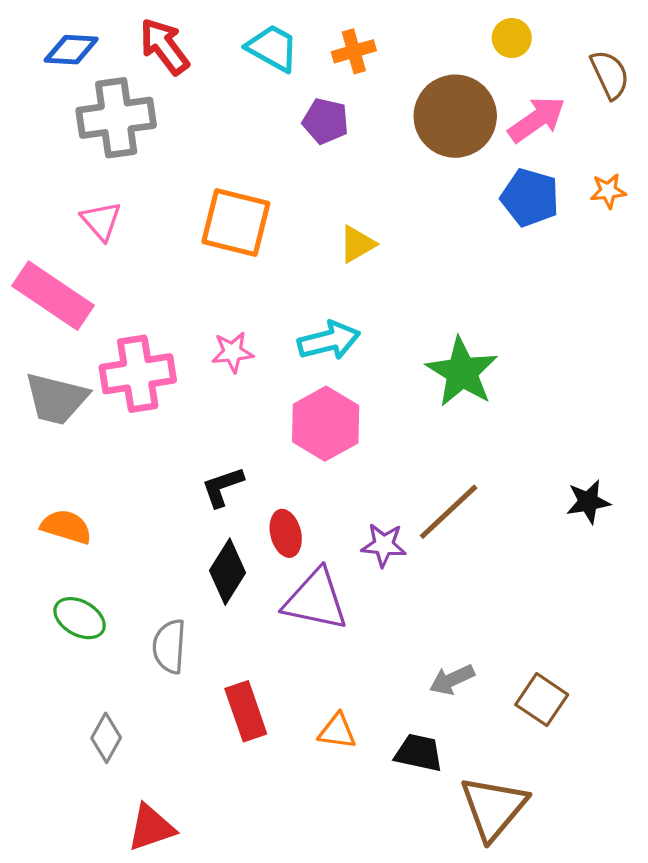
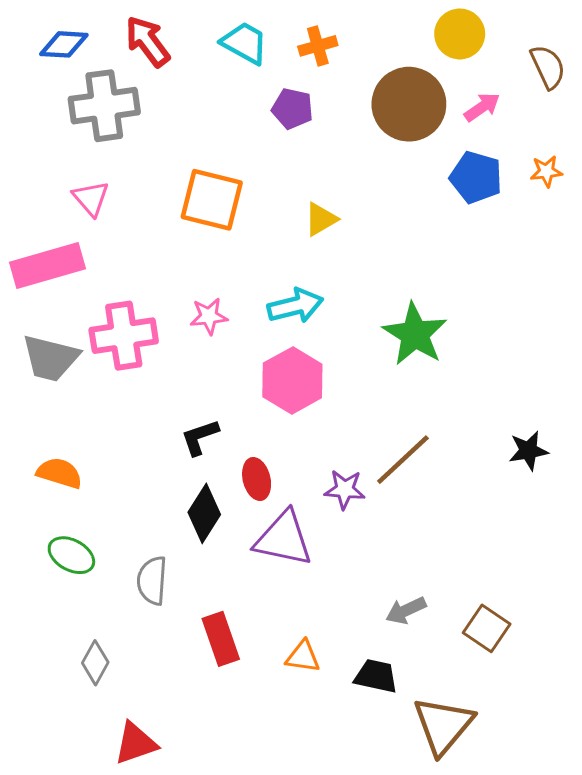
yellow circle: (512, 38) -> (460, 34), size x1.4
pink arrow: (537, 119) -> (482, 107), size x0.7
pink rectangle: (53, 296) -> (48, 265), turned -50

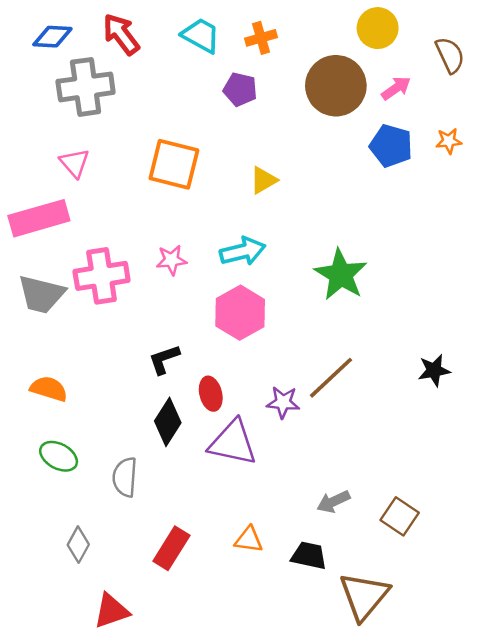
red rectangle: (221, 639) -> (171, 548), moved, turned 51

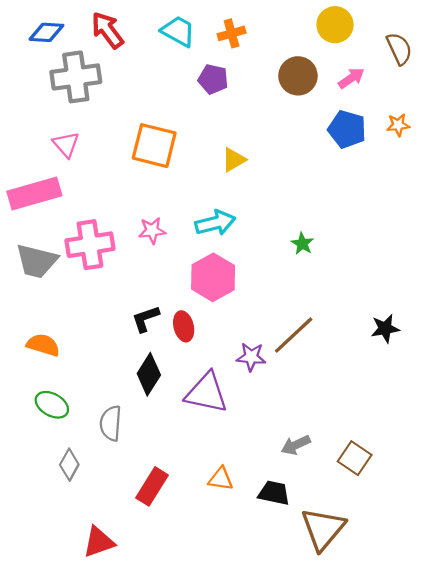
brown circle: (336, 86) -> (298, 76), size x0.7
green star: (341, 275) -> (302, 244), size x0.5
red ellipse: (211, 394) -> (184, 326), moved
gray diamond: (78, 545) -> (69, 465), moved

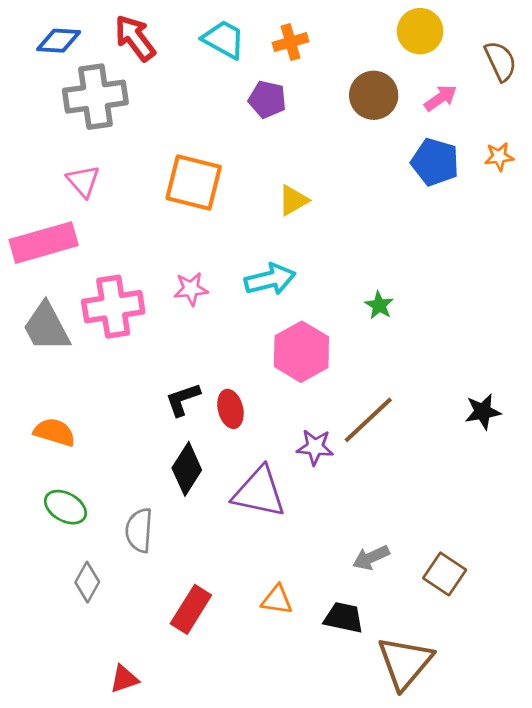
gray trapezoid: (37, 261) -> (46, 327), turned 48
pink hexagon: (213, 277) -> (301, 352), moved
red triangle: (99, 542) -> (124, 679), size x0.7

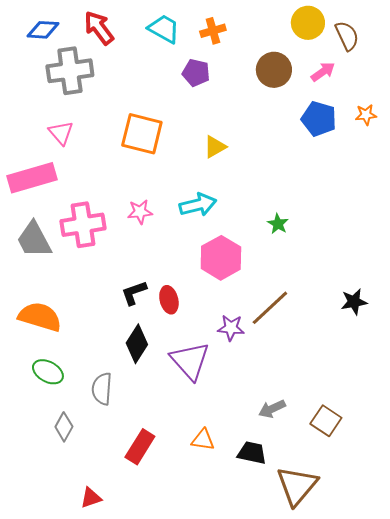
brown semicircle: (501, 61) -> (347, 36), moved
orange semicircle: (55, 432) -> (40, 317), size x1.4
purple triangle: (259, 492) -> (190, 361), turned 36

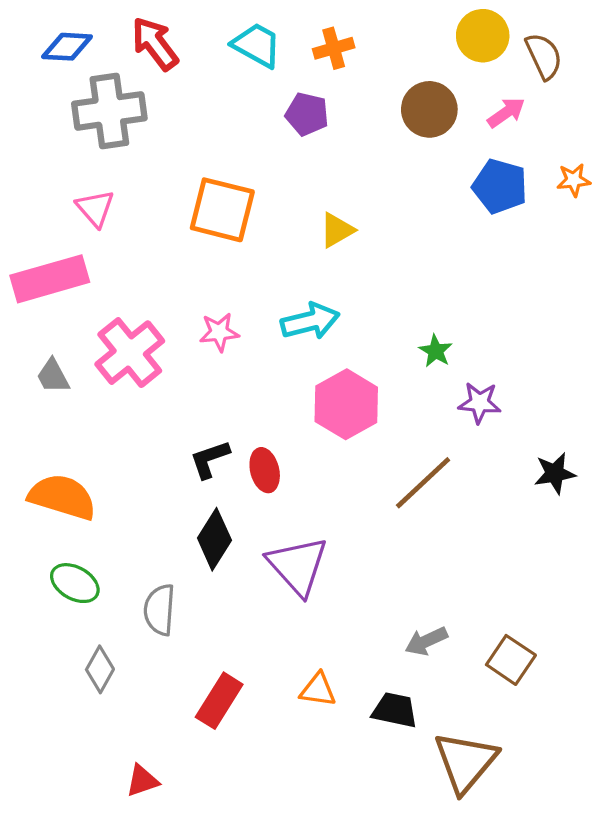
pink cross: (83, 225) -> (130, 353), turned -30
gray trapezoid: (34, 240) -> (53, 376), size x0.6
purple star: (231, 328) -> (480, 403), moved

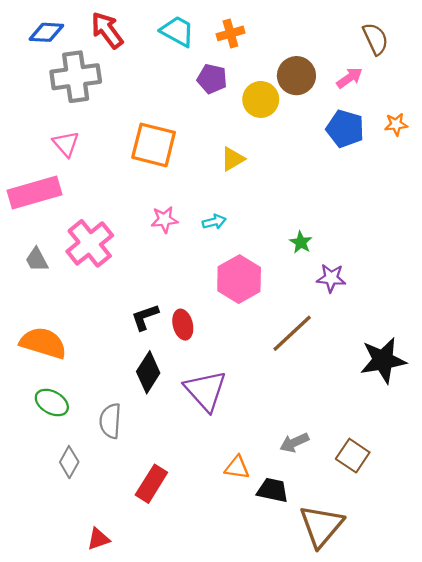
yellow circle: (483, 36) -> (261, 99), moved
cyan arrow: (310, 321) -> (214, 222), size x0.6
pink star: (219, 332) -> (164, 220), moved
black star: (555, 473) -> (383, 360), moved, size x1.6
orange triangle: (318, 690) -> (237, 467), moved

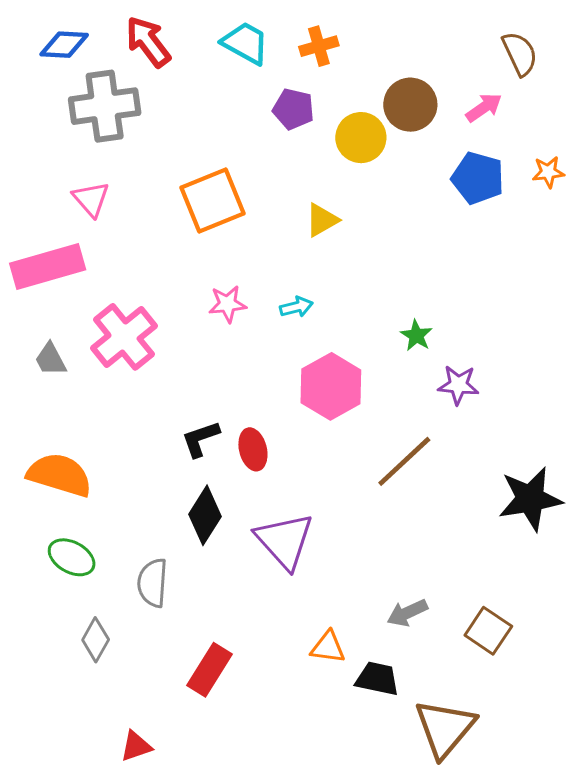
orange square: (154, 145) -> (212, 201), turned -36

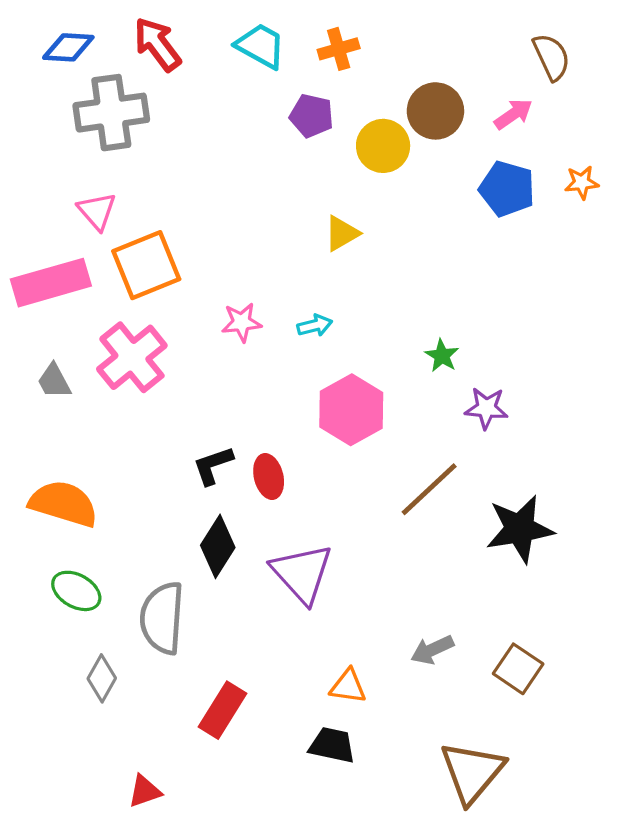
orange square: (212, 201) -> (146, 265), moved
black star: (530, 499) -> (520, 529), moved
gray semicircle: (153, 583) -> (162, 618), size x1.4
black trapezoid: (377, 679) -> (332, 745), moved

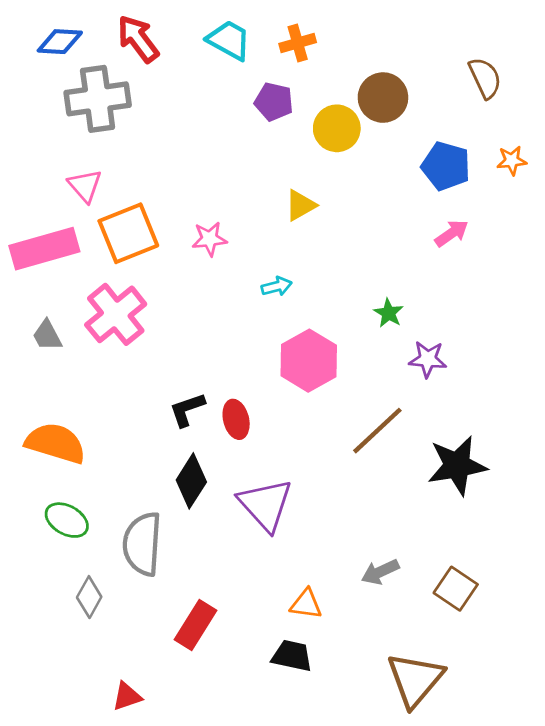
brown semicircle: (551, 57) -> (485, 78), moved
pink arrow: (513, 114) -> (452, 233), moved
pink star: (242, 322) -> (209, 239), moved

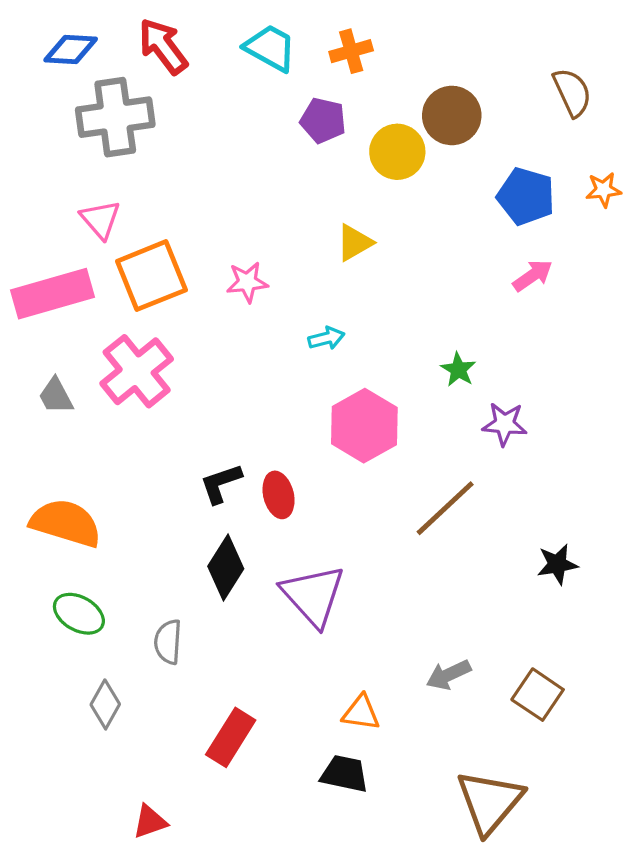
black star: (457, 466) -> (557, 564), moved, size x0.6
gray semicircle: (142, 544) -> (168, 642), size x0.6

